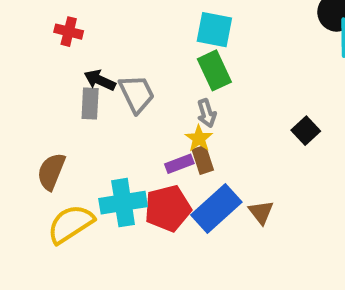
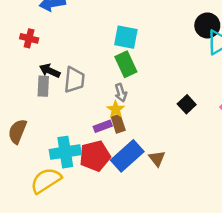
gray trapezoid: (137, 94) -> (74, 80), turned 32
yellow semicircle: (71, 224) -> (46, 180), moved

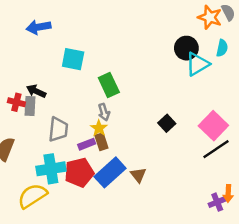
cyan square: (126, 37) -> (73, 59), moved
red cross: (29, 38) -> (16, 102), moved
gray trapezoid: (74, 80) -> (58, 129), moved

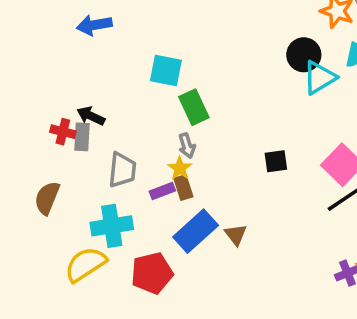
cyan square: (73, 59) -> (166, 71), moved
black square: (167, 123) -> (276, 161), turned 35
red pentagon: (79, 172) -> (152, 273), moved

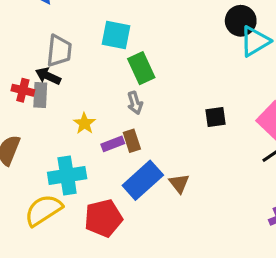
yellow star: (180, 168) -> (84, 123), moved
gray trapezoid: (122, 170) -> (59, 51), moved

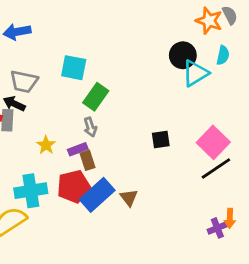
gray trapezoid: (59, 51) -> (24, 82), turned 96
green rectangle: (141, 68) -> (96, 97), turned 60
purple rectangle: (113, 144) -> (78, 149), moved
red pentagon: (103, 218) -> (74, 187), moved

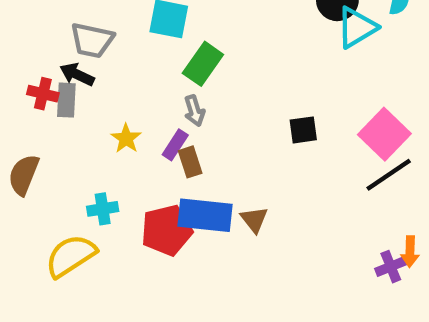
purple rectangle: (78, 149) -> (175, 145), turned -36
red pentagon: (74, 187) -> (167, 230), moved
cyan cross: (31, 191) -> (103, 209), size x0.6
blue rectangle: (97, 195) -> (205, 215), turned 48

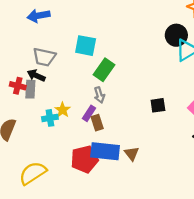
cyan cross: (103, 209) -> (50, 118), moved

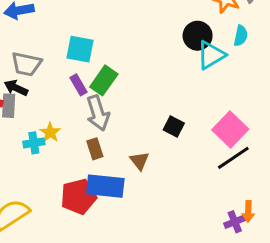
gray arrow: (99, 95) -> (98, 113), size x1.6
black square: (158, 105) -> (174, 127), turned 35
purple rectangle: (89, 113) -> (78, 85), moved, turned -63
brown triangle: (132, 154) -> (140, 161), moved

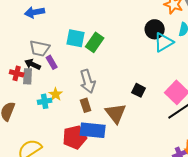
green rectangle: (104, 80) -> (95, 42), moved
purple rectangle: (78, 85) -> (52, 62), moved
brown triangle: (140, 161) -> (116, 113), size x1.6

